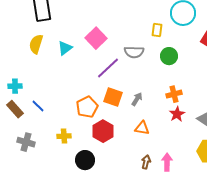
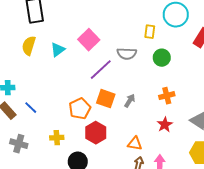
red star: (177, 114) -> (165, 125), moved
orange triangle: (142, 128) -> (135, 144), moved

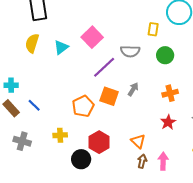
gray arrow: (130, 101) -> (133, 89), moved
red hexagon: (96, 133) -> (99, 142), moved
orange triangle: (135, 144) -> (138, 141), turned 35

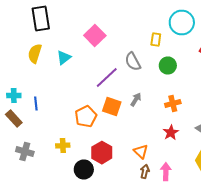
pink square: (92, 37) -> (95, 36), moved
gray semicircle: (130, 51) -> (133, 62), turned 60
blue line: (34, 105) -> (36, 104), moved, turned 40

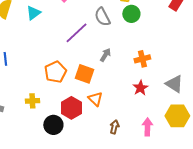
green circle: (168, 66) -> (131, 14), moved
orange square: (112, 106) -> (84, 74), moved
orange triangle: (141, 152) -> (95, 99), moved
pink arrow: (166, 172) -> (147, 127), moved

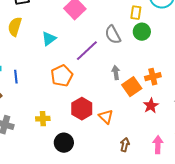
cyan triangle: (33, 13) -> (49, 39), moved
gray arrow: (105, 55) -> (116, 73), turned -40
orange pentagon: (55, 72) -> (62, 76), moved
orange square: (84, 74) -> (132, 87), moved, turned 36
red hexagon: (71, 108) -> (82, 109), moved

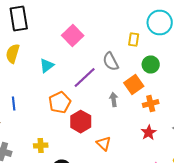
green circle: (142, 32) -> (151, 64), moved
orange square: (132, 87) -> (134, 84), moved
red hexagon: (82, 109) -> (81, 122), moved

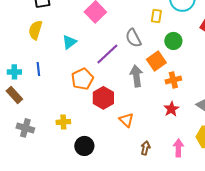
gray arrow: (114, 100) -> (136, 76), size x1.5
blue line: (14, 104) -> (38, 69), moved

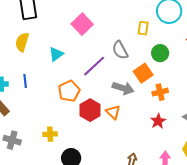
gray arrow: (136, 76) -> (123, 88), turned 115
orange triangle: (126, 120) -> (113, 112), moved

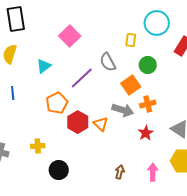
gray arrow: (123, 88) -> (123, 110), moved

